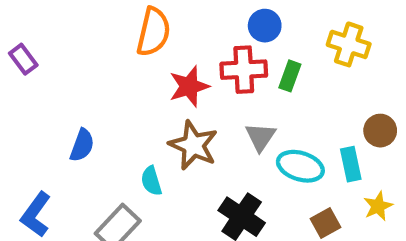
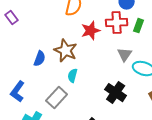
brown star: (193, 145) -> (66, 51), moved
cyan semicircle: (151, 181) -> (73, 76), turned 32

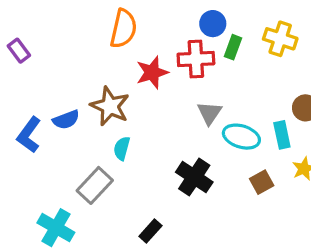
green rectangle: (139, 26) -> (233, 47), moved
blue semicircle: (40, 59) -> (66, 120), turned 49
blue L-shape: (18, 92) -> (29, 135), moved

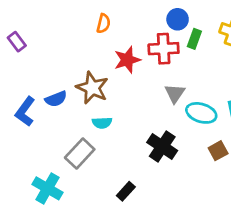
orange semicircle: (123, 29) -> (103, 23), size x0.6
cyan semicircle: (122, 148) -> (102, 123), turned -108

